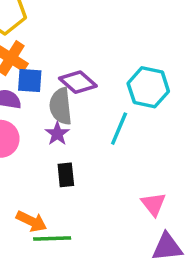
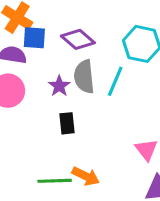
gray semicircle: (61, 106) -> (84, 77), moved
orange arrow: (31, 221) -> (86, 176), moved

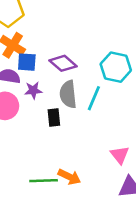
purple star: (59, 86) -> (33, 90), moved, turned 30
black rectangle: (67, 123) -> (54, 117), moved

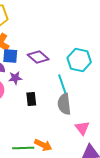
gray semicircle: (68, 94) -> (64, 104), moved
cyan line: (94, 98) -> (62, 84), turned -42

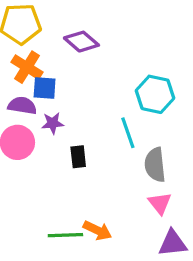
purple diamond: (38, 57) -> (81, 42), moved
gray semicircle: (64, 104) -> (155, 165), moved

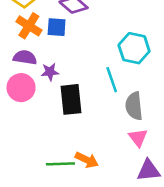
blue square: (45, 88) -> (57, 27), moved
black rectangle: (78, 157) -> (71, 99), size x1.6

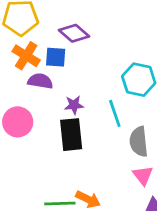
purple semicircle: (25, 57) -> (40, 81), moved
purple star: (50, 72) -> (74, 105), moved

